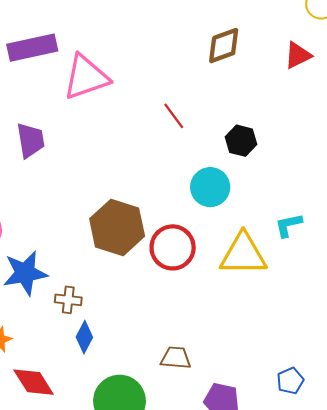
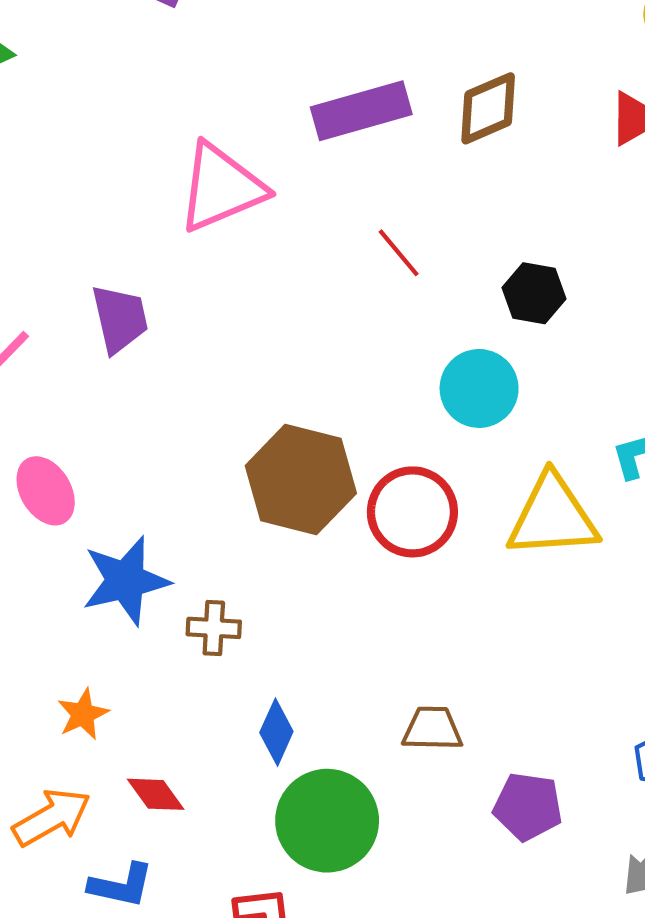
purple rectangle: (32, 48) -> (361, 111), moved
blue diamond: (84, 337) -> (276, 732), moved
red diamond: (34, 382) -> (156, 794), size x0.7

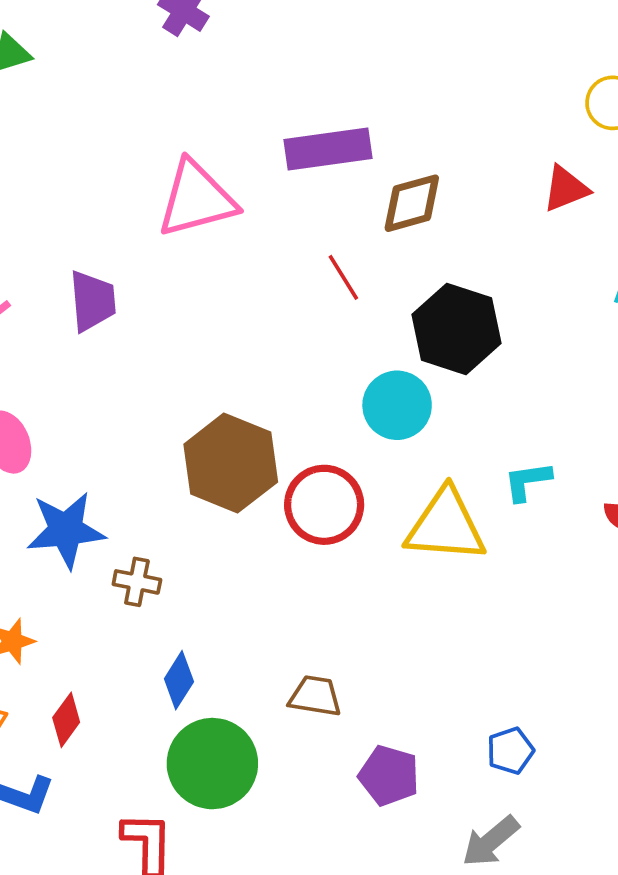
brown diamond: (488, 108) -> (412, 203), moved
black hexagon: (534, 293) -> (456, 329), size x1.6
red diamond: (156, 794) -> (66, 720), turned 64

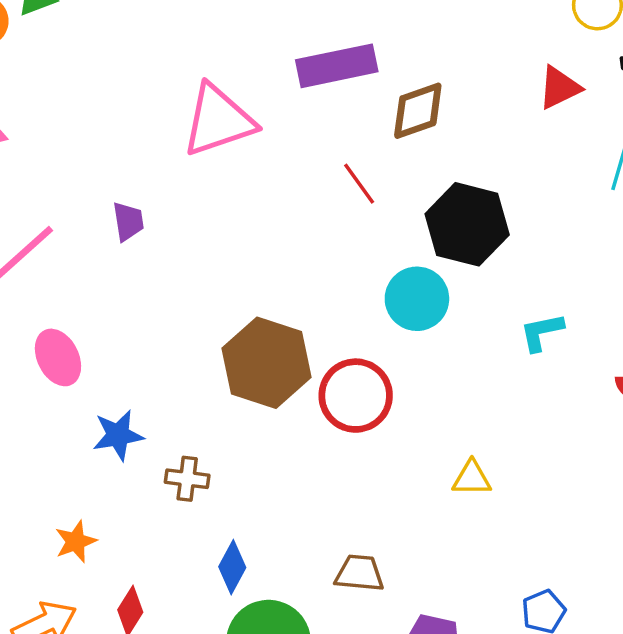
purple trapezoid: (92, 301) -> (128, 221), size x0.7
cyan L-shape: (528, 481) -> (542, 332), moved
yellow triangle: (446, 526) -> (472, 478), moved, size x0.5
blue star: (66, 530) -> (118, 435), size x0.7

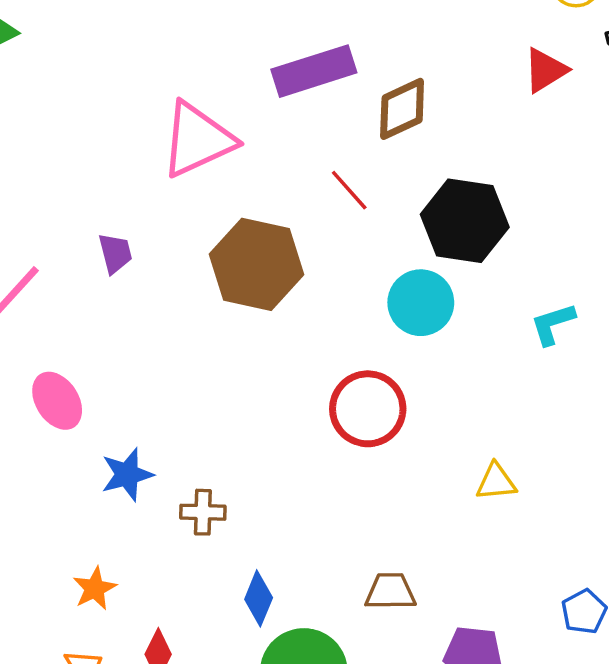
brown hexagon: (267, 363) -> (257, 264), moved

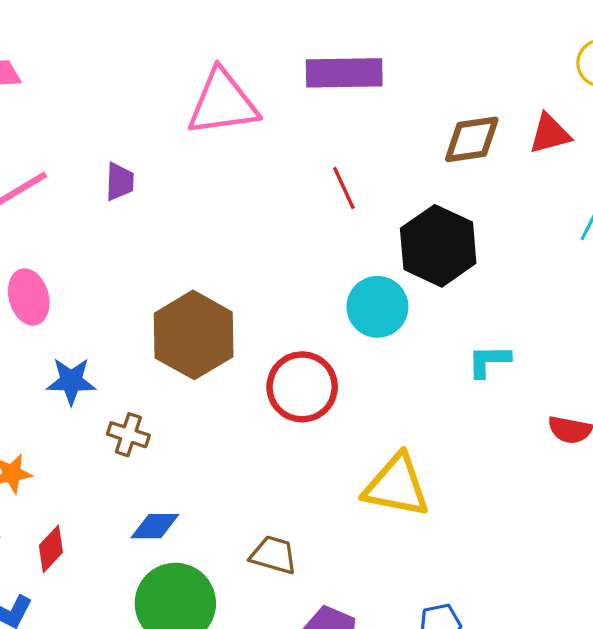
brown diamond: (402, 109) -> (472, 139), moved
brown hexagon: (257, 264) -> (194, 335), moved
yellow triangle: (496, 482) -> (396, 486), size x1.8
blue diamond: (259, 598) -> (155, 526), turned 51

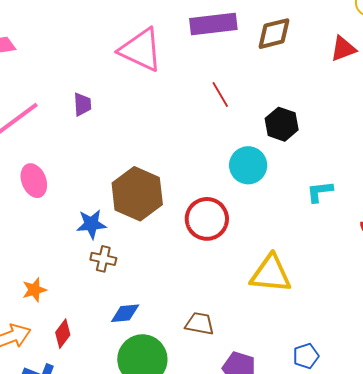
pink triangle: (223, 103) -> (141, 50), turned 39
brown diamond: (472, 139) -> (274, 34), moved
black hexagon: (438, 246) -> (282, 124), size x0.7
blue star: (71, 381) -> (91, 224), moved

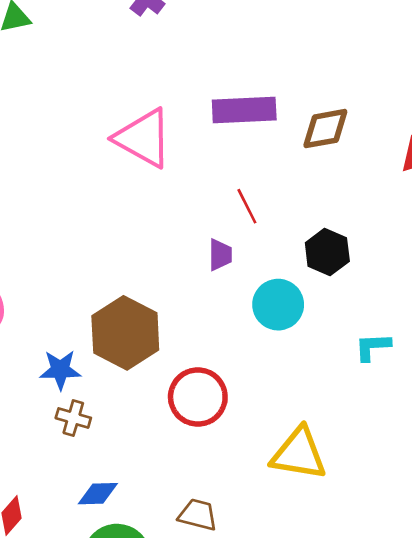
purple trapezoid: (82, 104) -> (220, 255), moved
red circle: (207, 219) -> (198, 397), moved

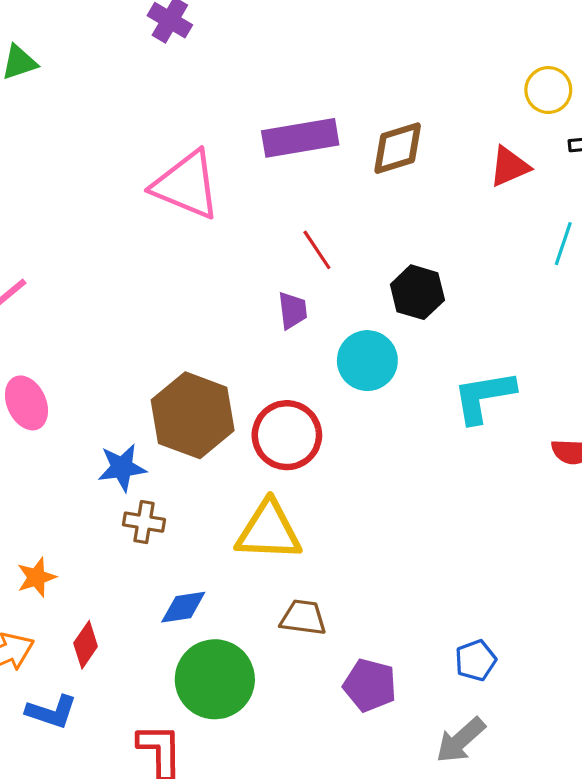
cyan L-shape: (373, 347) -> (484, 397), size x1.5
red circle: (198, 397) -> (287, 435), moved
yellow triangle: (299, 454) -> (269, 531), moved

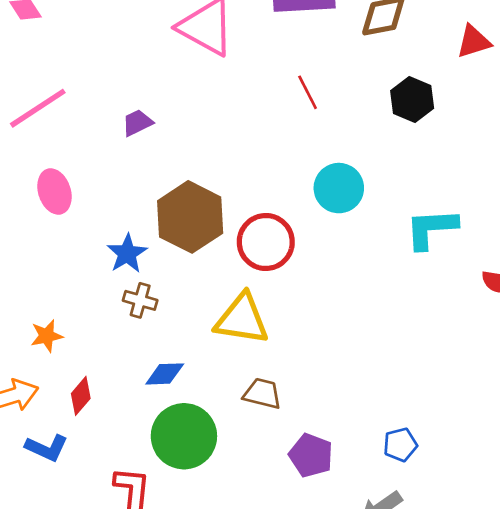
black hexagon: (417, 292) -> (412, 99), moved
purple trapezoid: (293, 310) -> (137, 123), moved, turned -116
blue star: (122, 468) -> (127, 253), turned -30

